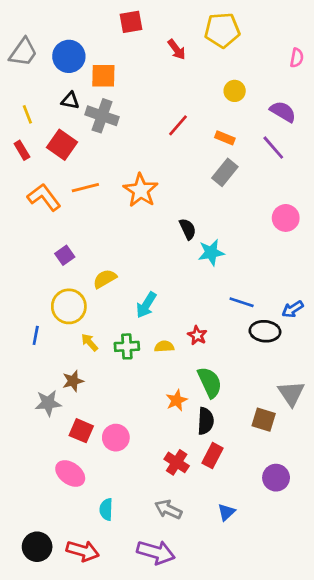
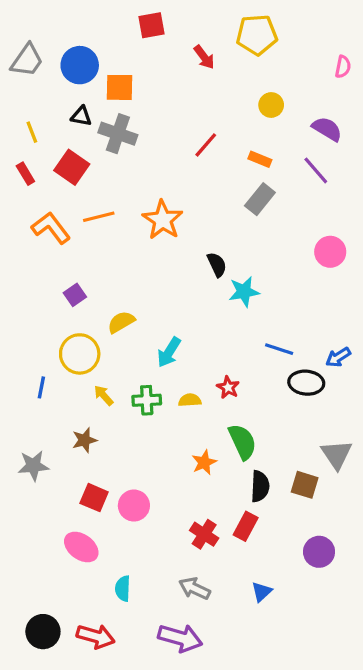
gray star: (48, 403) -> (33, 466), moved
black semicircle: (206, 421) -> (260, 486), moved

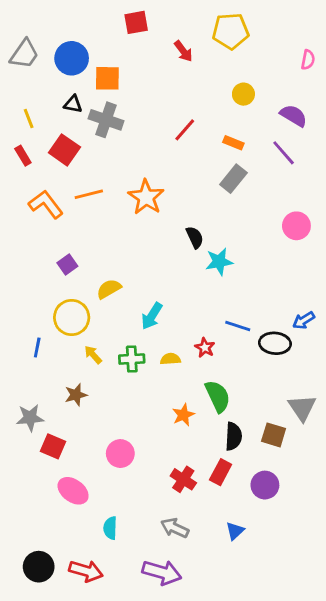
blue line: (279, 349) -> (238, 326), moved
red square: (94, 498) -> (53, 446), moved
purple circle: (319, 552) -> (265, 485), moved

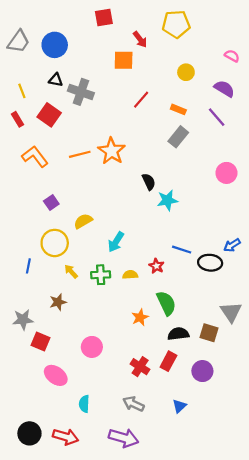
pink semicircle: (308, 60) -> (232, 56), moved, turned -72
orange square: (107, 78) -> (124, 60), moved
orange line: (89, 194) -> (80, 154), moved
black semicircle: (233, 436) -> (178, 334), turned -100

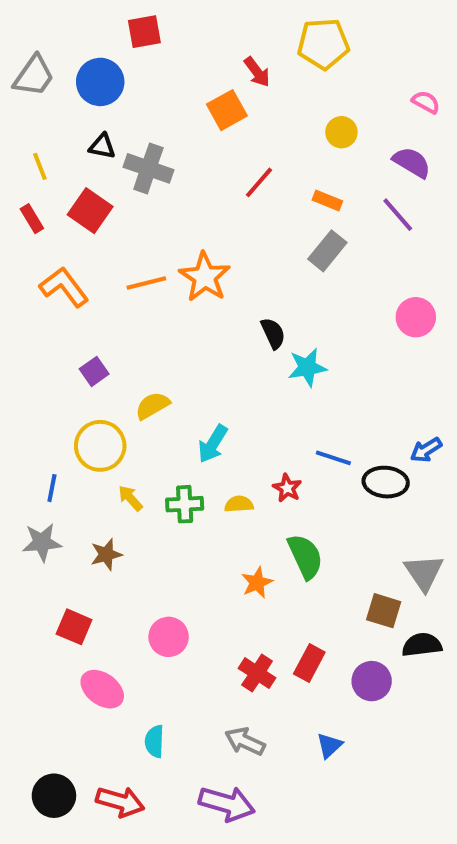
red square: (104, 18) -> (144, 32), moved
orange square: (124, 60) -> (227, 110), turned -30
gray star: (23, 320) -> (42, 542), moved
black semicircle: (178, 334) -> (422, 645), moved

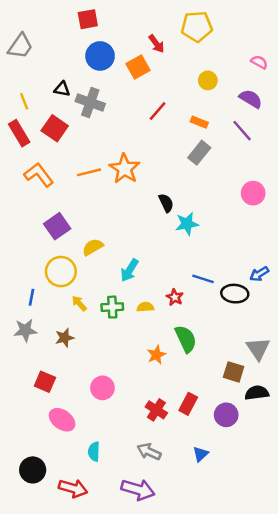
blue circle: (100, 82) -> (100, 56), moved
red rectangle: (32, 219) -> (19, 133), size x1.5
purple square: (94, 371) -> (57, 226), size x1.5
black circle: (54, 796) -> (33, 470), moved

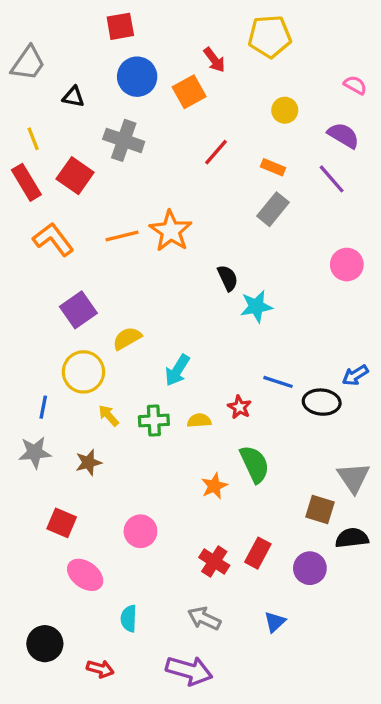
black triangle: (62, 89) -> (73, 97), moved
red arrow: (73, 488) -> (100, 669), size x0.7

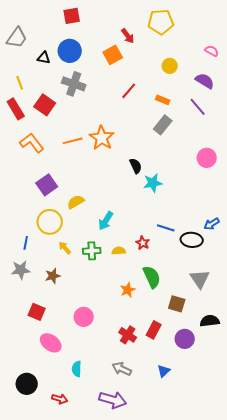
blue circle: (137, 77) -> (70, 51), moved
gray triangle: (354, 478) -> (200, 279), moved
brown square: (320, 509) -> (177, 304), moved

